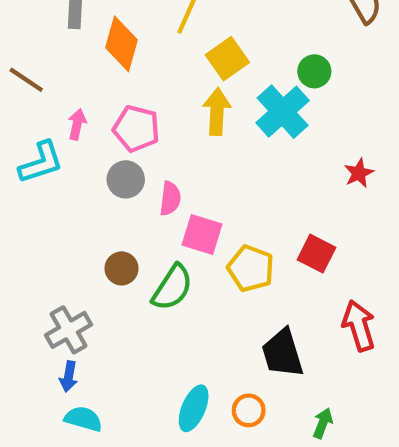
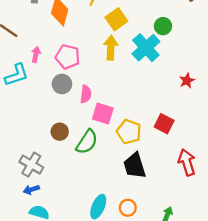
gray cross: (69, 330) -> (31, 165), turned -30
black trapezoid: (283, 353) -> (135, 166), moved
blue arrow: (69, 376) -> (31, 190), turned 63

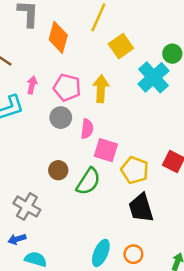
yellow arrow: (111, 48) -> (101, 89), moved
blue arrow: (31, 190) -> (17, 239), moved

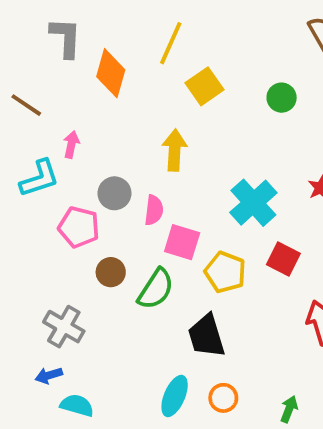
cyan cross: (154, 77) -> (253, 203), moved
pink pentagon: (67, 87) -> (79, 227), moved
black trapezoid: (141, 208) -> (206, 336), moved

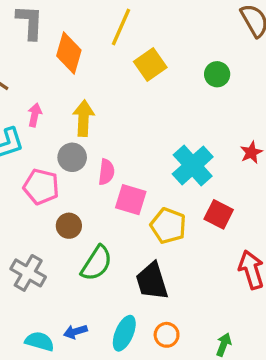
yellow arrow: (175, 150) -> (84, 118), moved
green semicircle: (156, 289) -> (97, 263), moved
blue arrow: (49, 375) -> (75, 332), moved

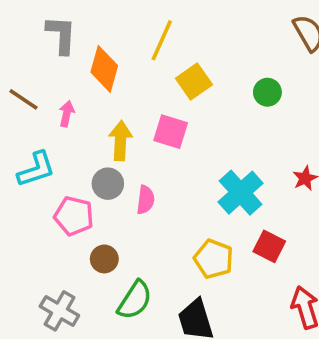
pink arrow: (35, 115) -> (67, 114), moved
pink square: (131, 200) -> (171, 132), moved

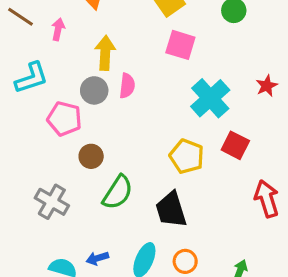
pink square: (171, 132) -> (180, 45), moved
pink semicircle: (146, 200) -> (127, 86), moved

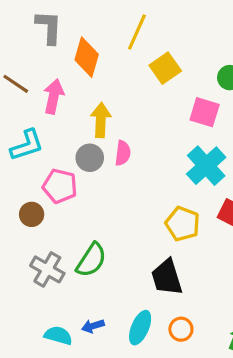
pink arrow: (58, 29) -> (54, 96), size x1.5
pink square: (180, 45) -> (205, 112), moved
brown circle: (91, 156) -> (32, 214), moved
green semicircle: (118, 192) -> (91, 260), moved

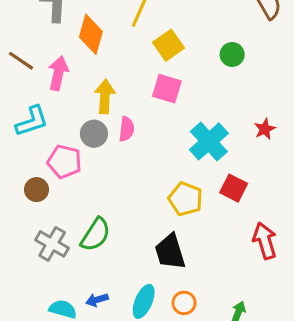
pink square: (205, 112) -> (167, 89), moved

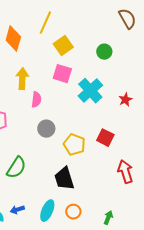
gray circle: (94, 134) -> (46, 129), moved
cyan cross: (209, 141) -> (90, 91), moved

